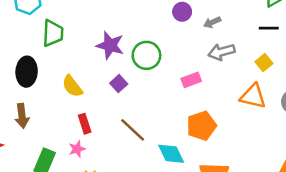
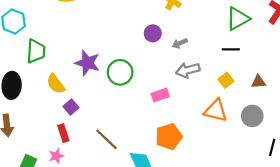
purple square: (119, 84) -> (71, 107), moved
yellow semicircle: (72, 86) -> (56, 84), moved

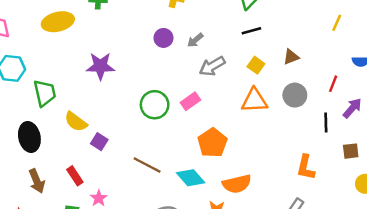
purple star: (87, 63) -> (100, 66), moved
green circle: (120, 72) -> (155, 105), moved
red rectangle: (63, 133) -> (75, 176), moved

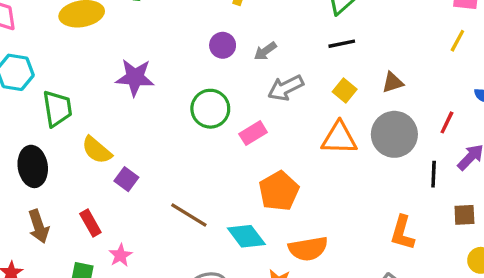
gray circle: (295, 95) -> (394, 134), size x1.4
green circle: (155, 105) -> (210, 109), moved

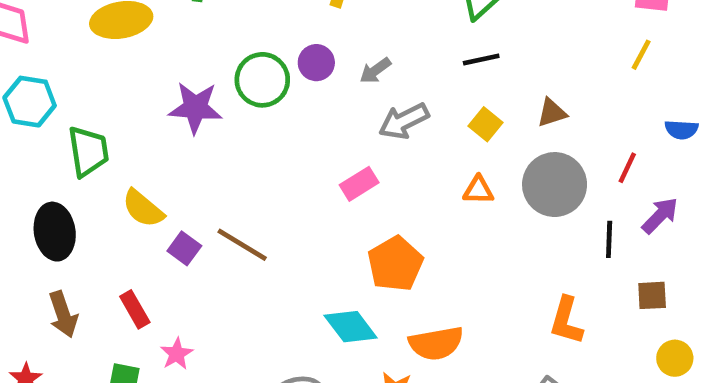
green circle: (210, 109) -> (262, 80), moved
orange triangle: (339, 138) -> (478, 190), size x0.6
brown line: (189, 215) -> (242, 245), moved

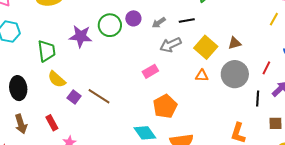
black line: (481, 60) -> (187, 21), moved
yellow square: (486, 124) -> (206, 47), size x1.6
green trapezoid: (88, 151) -> (47, 51), moved

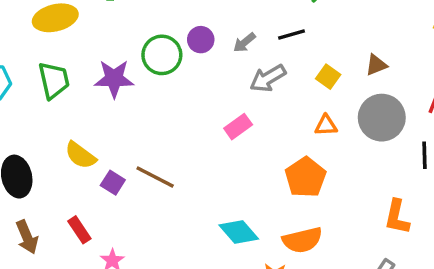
yellow square: (206, 47) -> (328, 77), size x0.6
green trapezoid: (47, 51) -> (54, 80), moved
orange pentagon: (165, 106) -> (306, 177), moved

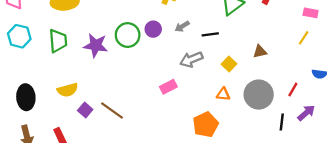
gray arrow: (244, 43) -> (182, 26), moved
brown triangle: (376, 65) -> (260, 52), moved
yellow semicircle: (80, 155) -> (68, 90), turned -60

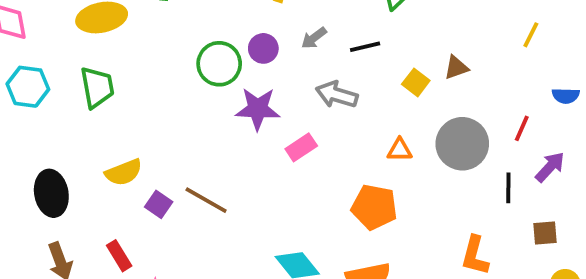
purple star: (96, 45) -> (258, 109), moved
gray arrow: (191, 59) -> (337, 95), turned 45
yellow square: (229, 64) -> (416, 82), moved
orange pentagon: (206, 125) -> (374, 207), turned -30

